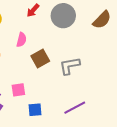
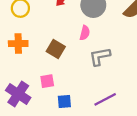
pink semicircle: (21, 40) -> (85, 33), moved
brown square: (40, 59) -> (56, 49), moved, turned -30

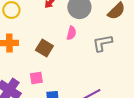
gray L-shape: (100, 56) -> (102, 43), moved

